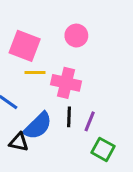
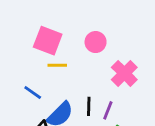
pink circle: (76, 36) -> (96, 42), moved
pink cross: (66, 83) -> (124, 73), moved, turned 32

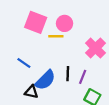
pink circle: (96, 42) -> (65, 23), moved
yellow line: (57, 65) -> (56, 36), moved

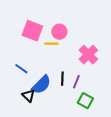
black triangle: (31, 92) -> (28, 96), turned 32

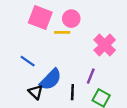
black line: (62, 79) -> (72, 92), moved

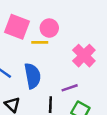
purple line: (91, 76) -> (70, 88), turned 49
blue semicircle: (51, 79) -> (33, 76), moved, turned -55

